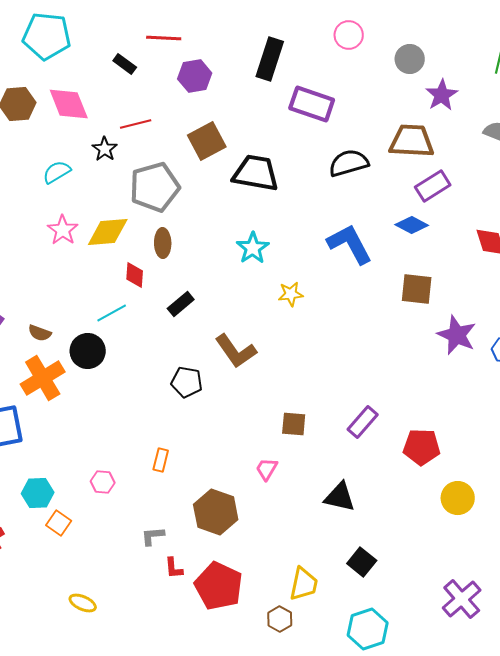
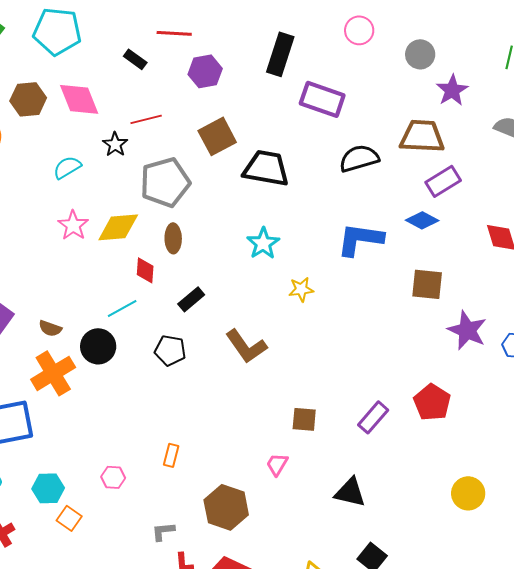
blue L-shape: (350, 244) -> (360, 239), turned -54
black pentagon: (187, 382) -> (170, 350), moved
red pentagon: (422, 447) -> (432, 402), moved, turned 30

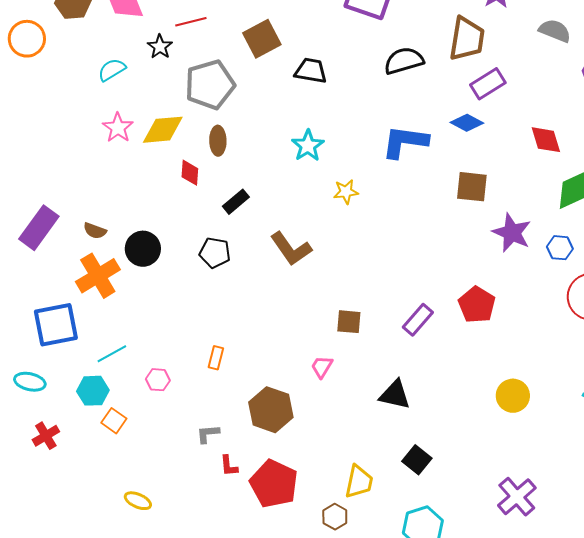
brown trapezoid: (422, 136) -> (467, 39), turned 96
black trapezoid: (266, 168) -> (311, 71), size x0.7
cyan line: (122, 308) -> (112, 354), moved

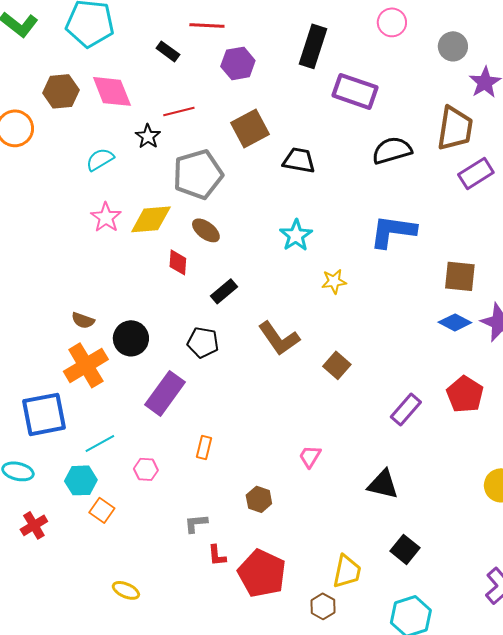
blue diamond: (467, 123) -> (455, 322), moved
brown ellipse: (218, 141) -> (206, 230), turned -52
purple rectangle: (39, 228) -> (165, 393), moved
brown square: (349, 322) -> (337, 365), moved, turned 36
brown hexagon: (271, 410) -> (259, 499), size x0.6

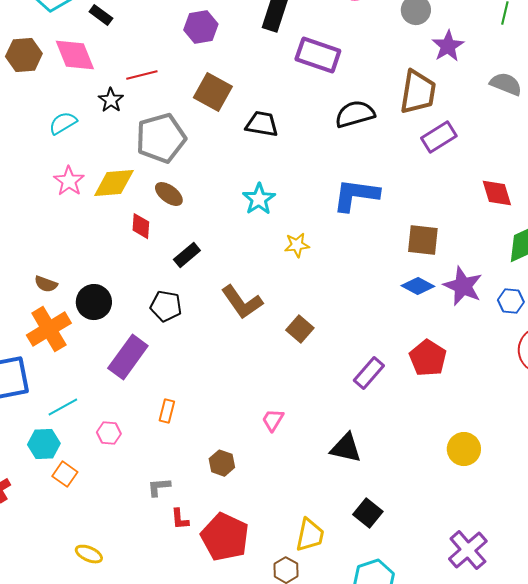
black rectangle: (168, 51) -> (101, 15), moved
brown square: (250, 128) -> (213, 92), turned -33

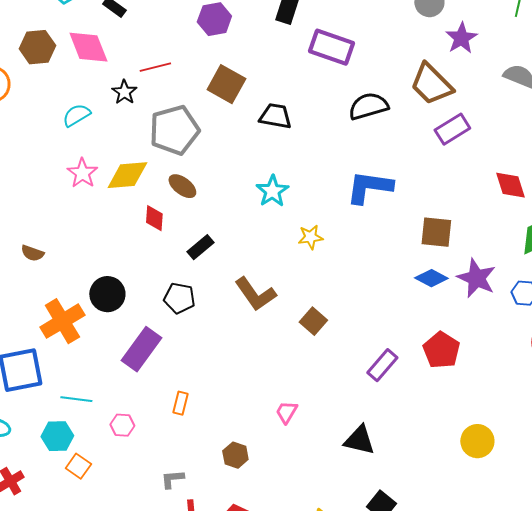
brown trapezoid: (418, 92) -> (431, 84), turned 126
brown semicircle: (46, 284) -> (32, 253), moved
cyan line: (63, 407) -> (76, 399), turned 36

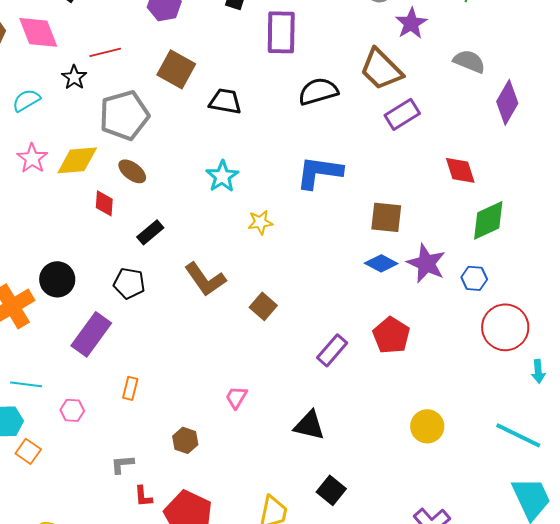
purple rectangle: (331, 47) -> (281, 32), turned 72

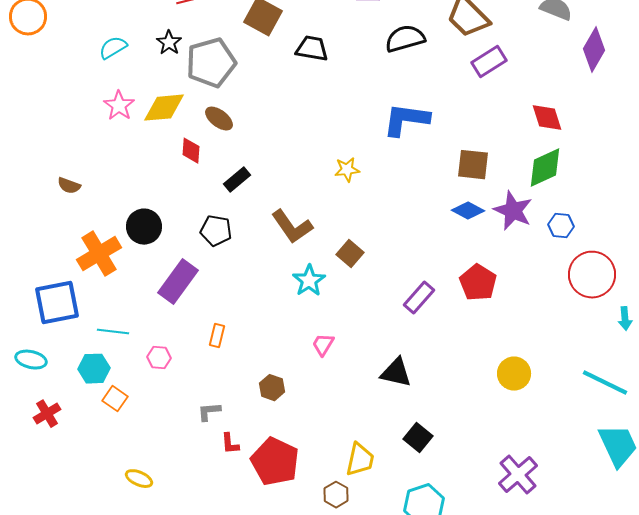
black star: (74, 77) -> (169, 43), moved
cyan star: (222, 176) -> (309, 281), moved
green diamond: (488, 220) -> (545, 168), moved

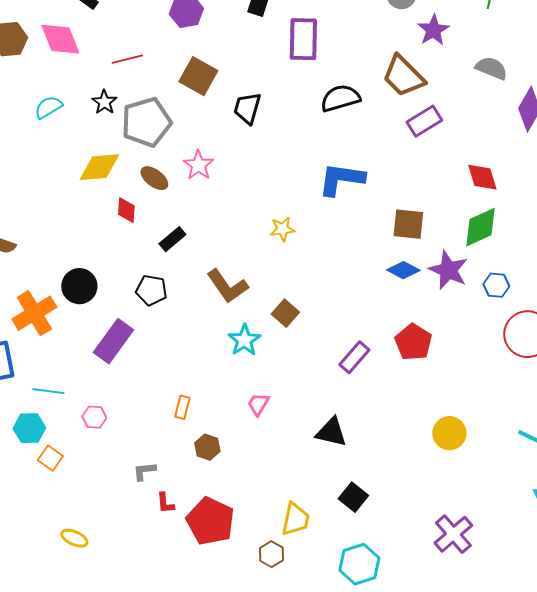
black trapezoid: (312, 49) -> (247, 108), turned -84
pink star: (119, 106) -> (198, 165), moved
orange rectangle: (217, 336) -> (182, 407), moved

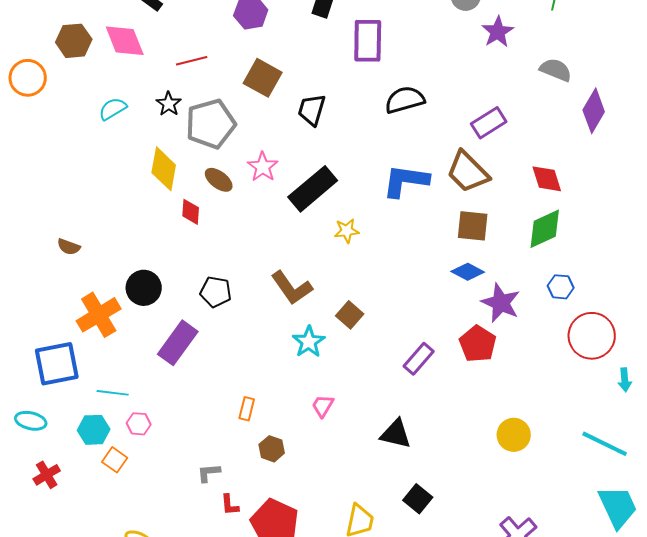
brown trapezoid: (403, 76) -> (468, 172), moved
yellow diamond: (99, 167) -> (164, 169), turned -75
black rectangle: (172, 239) -> (313, 189), moved, size x1.8
purple star: (448, 270) -> (501, 303), moved
pink hexagon: (94, 417) -> (139, 424), moved

